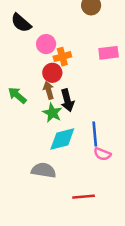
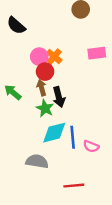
pink circle: (46, 44) -> (39, 57), moved
orange cross: (62, 57) -> (54, 57), turned -35
blue line: (95, 134) -> (73, 137), moved

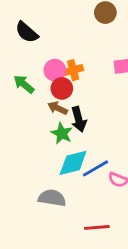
orange cross: (54, 57) -> (73, 70), turned 35
brown arrow: (42, 88) -> (58, 108), turned -49
green arrow: (13, 92) -> (24, 84), moved
blue line: (73, 137) -> (96, 168), turned 65

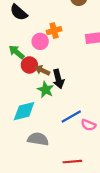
orange cross: (73, 70) -> (54, 31), moved
red circle: (62, 88) -> (29, 65), moved
cyan diamond: (73, 163) -> (24, 111), moved

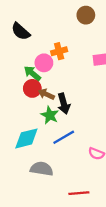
green arrow: (17, 52) -> (32, 73), moved
blue line: (71, 116) -> (64, 137), moved

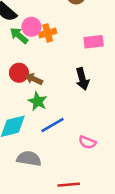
pink circle: (44, 63) -> (31, 27), moved
green arrow: (32, 73) -> (19, 35), moved
black arrow: (64, 104) -> (82, 79), moved

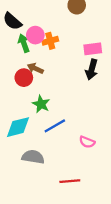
green arrow: (19, 35) -> (24, 43), turned 30
brown arrow: (34, 79) -> (35, 68), moved
black arrow: (82, 79) -> (92, 70), moved, turned 30

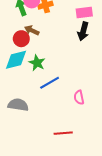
cyan diamond: (18, 127) -> (16, 60), moved
pink semicircle: (87, 142) -> (79, 97), turned 56
gray semicircle: (33, 157) -> (18, 105), moved

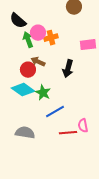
black arrow: (83, 31) -> (68, 69), moved
cyan diamond: (16, 60) -> (23, 90), turned 50
red line: (63, 133) -> (68, 133), moved

